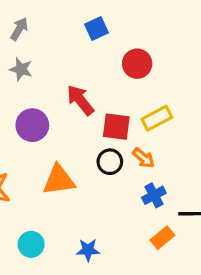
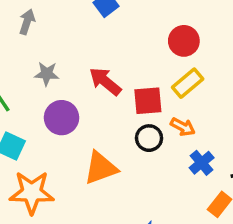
red circle: (137, 64) -> (184, 41), moved
gray star: (21, 69) -> (47, 74), moved

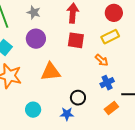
red arrow: (105, 81) -> (73, 13), moved, turned 42
red square: (148, 101) -> (76, 40), moved
black circle: (149, 138) -> (78, 98), moved

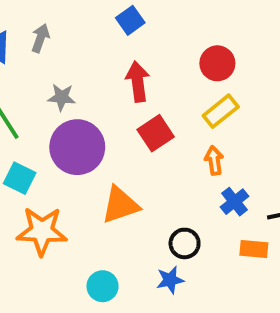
purple circle: (36, 39) -> (77, 147), size x1.4
red square: (76, 40) -> (156, 133), turned -30
orange arrow: (102, 60) -> (214, 160), turned -128
orange rectangle: (111, 108) -> (254, 249), turned 56

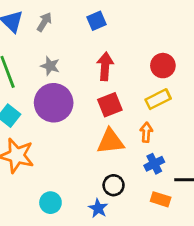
blue square: (130, 20) -> (97, 21), moved
orange triangle: (120, 205) -> (110, 141), moved
blue star: (170, 280) -> (98, 208), turned 30

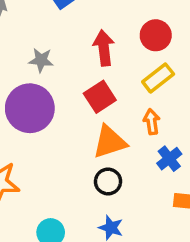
gray star: (50, 66) -> (41, 60), moved
red arrow: (105, 66) -> (104, 48), moved
black circle: (114, 185) -> (108, 181), moved

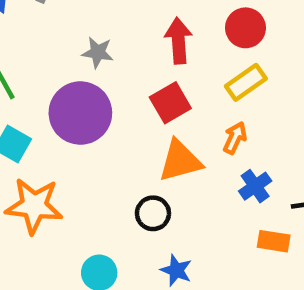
orange arrow: (152, 122) -> (235, 138), turned 30
black circle: (108, 181) -> (153, 213), moved

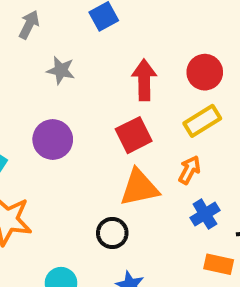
gray star: (98, 52) -> (61, 70), moved
purple circle: (80, 113) -> (53, 139), size x0.7

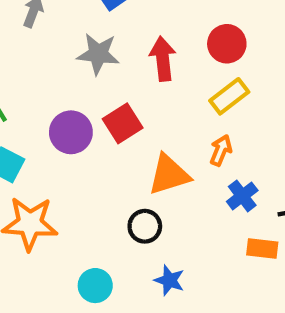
gray star: (61, 70) -> (98, 54), moved, size x1.4
red square: (134, 135) -> (123, 123), moved

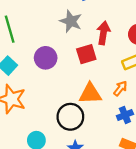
red square: (123, 123) -> (86, 54), moved
black circle: (145, 226) -> (70, 117), size x1.5

